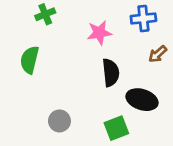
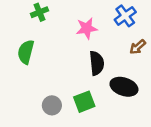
blue cross: (143, 18) -> (125, 16), turned -30
green square: (116, 128) -> (84, 102), moved

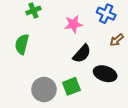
blue cross: (125, 16) -> (106, 14), turned -30
black semicircle: (97, 63) -> (82, 54), turned 48
gray circle: (52, 105) -> (44, 90), size x1.5

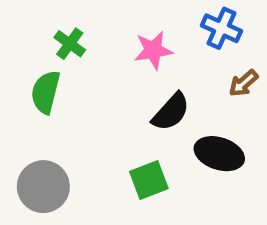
green cross: (33, 10) -> (70, 44), moved, turned -32
gray circle: (44, 90) -> (43, 187), moved

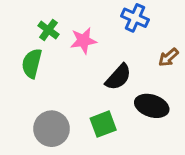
blue cross: (221, 28) -> (135, 18), moved
pink star: (153, 50) -> (83, 41), moved
gray circle: (43, 187) -> (52, 129), moved

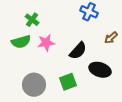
pink star: (83, 41) -> (46, 43), moved
green semicircle: (32, 63) -> (21, 42), turned -120

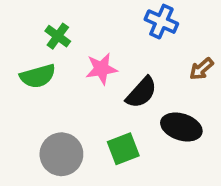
pink star: (46, 43) -> (101, 69), moved

